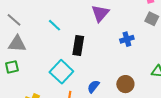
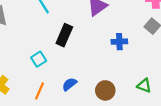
cyan square: (61, 72) -> (39, 59), size x0.6

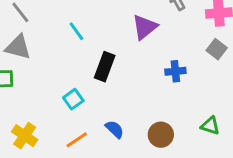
blue semicircle: (69, 84) -> (115, 129), turned 84
orange line: (40, 91) -> (77, 140), turned 36

